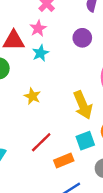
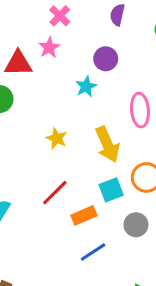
cyan star: (40, 53) -> (86, 87), moved
yellow star: (32, 96) -> (57, 138), moved

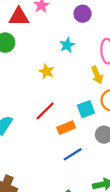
cyan star: (86, 87) -> (67, 45), moved
yellow arrow: (107, 144) -> (97, 75), moved, size x0.7

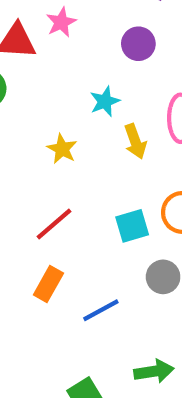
yellow arrow: (97, 75) -> (135, 141), moved
orange rectangle: (66, 128) -> (48, 284), moved, turned -42

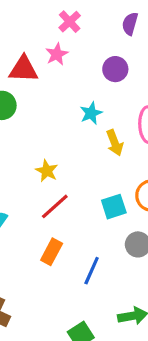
yellow star: (62, 149) -> (47, 171), moved
blue line: (101, 310) -> (92, 271), turned -36

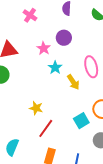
pink star: (57, 54) -> (44, 48), moved

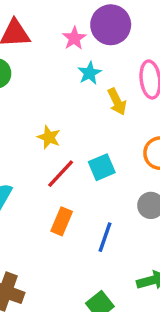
purple circle: (64, 38) -> (111, 25), size x1.5
cyan square: (81, 121) -> (102, 167), moved

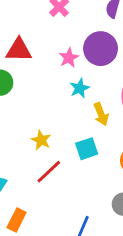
cyan square: (102, 167) -> (87, 149), moved
orange rectangle: (62, 221) -> (17, 220), moved

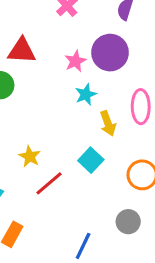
yellow star: (41, 140) -> (30, 156), moved
cyan square: (87, 149) -> (91, 160), turned -30

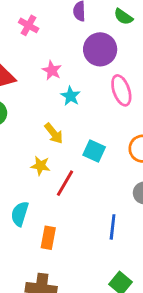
purple circle: (110, 53) -> (100, 49), moved
yellow arrow: (108, 123) -> (54, 133), moved

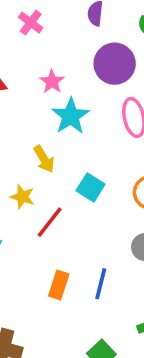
cyan star: (71, 96) -> (71, 116), size x1.5
orange rectangle: (48, 238) -> (59, 285), moved

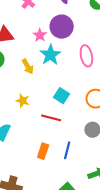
purple circle: (115, 64) -> (62, 27), moved
yellow arrow: (44, 159) -> (28, 67), moved
red line: (50, 222) -> (51, 118), moved, turned 66

